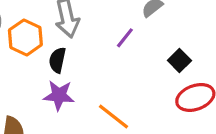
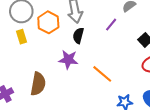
black semicircle: (57, 60) -> (78, 36), moved

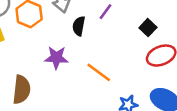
black semicircle: (78, 36) -> (79, 26), moved

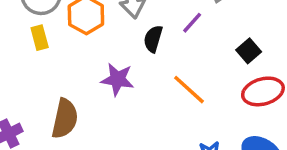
orange line: (99, 72) -> (189, 90), moved

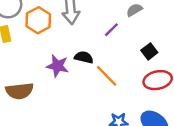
black semicircle: (153, 39) -> (84, 57), moved, turned 84
brown semicircle: (65, 119) -> (20, 91), turned 68

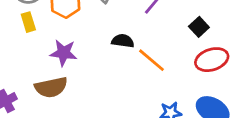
purple star: (58, 66) -> (64, 53), moved

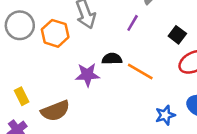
yellow rectangle: (28, 22) -> (22, 96), moved
purple star: (64, 53) -> (87, 75), moved

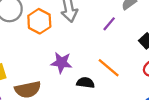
black semicircle: (112, 59) -> (85, 83), moved

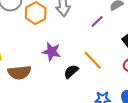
black semicircle: (85, 83) -> (71, 71), turned -56

